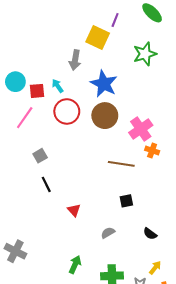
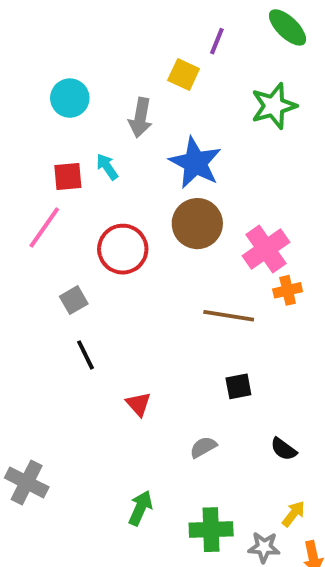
yellow square: (98, 37) -> (184, 75), size x0.7
cyan circle: (15, 82) -> (70, 98), moved
red circle: (67, 111) -> (123, 249), moved
orange cross: (152, 151) -> (288, 290), turned -32

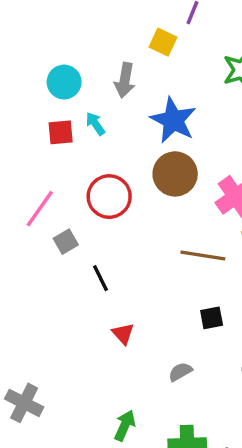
cyan circle: (70, 98) -> (64, 82), moved
pink line: (44, 228) -> (40, 209), moved
black line: (85, 355) -> (100, 278), moved

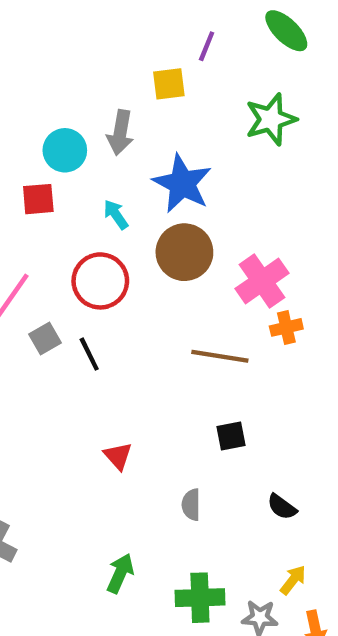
yellow square: (163, 42) -> (169, 84), turned -32
cyan circle: (64, 82) -> (65, 150), moved
cyan arrow: (95, 124) -> (116, 215), moved
black line: (100, 278) -> (89, 354), moved
gray semicircle: (180, 372) -> (191, 505), turned -60

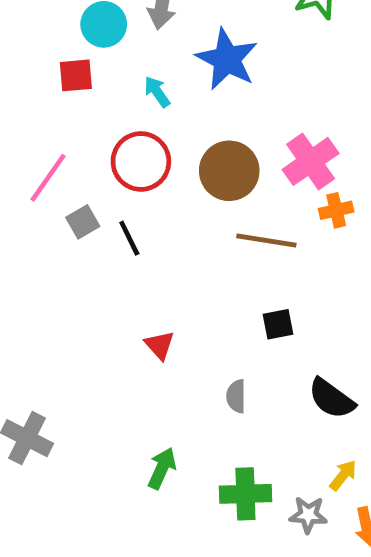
brown circle: (184, 252) -> (229, 171), moved
black semicircle: (282, 507) -> (331, 399), size x1.5

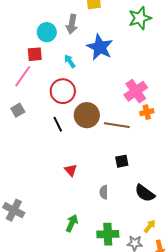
brown circle: (229, 171) -> (87, 115), moved
pink line: (48, 178) -> (23, 76), moved
gray square: (83, 222) -> (18, 110), moved

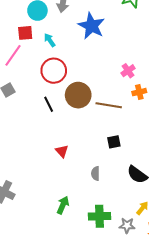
cyan arrow: (70, 61) -> (50, 40), moved
pink cross: (136, 91) -> (128, 71), size x0.6

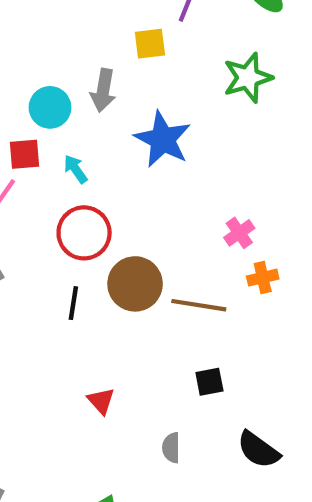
black line: (49, 104) -> (73, 303), turned 35

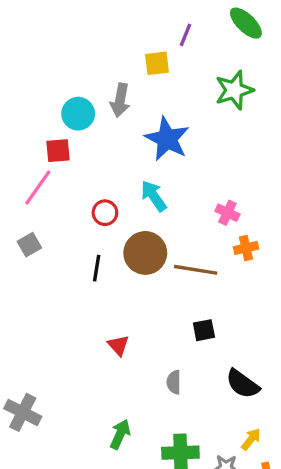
cyan arrow: (76, 169) -> (154, 196), moved, size x1.4
red circle: (84, 233) -> (105, 213), size x0.6
pink cross: (239, 233) -> (227, 213), turned -30

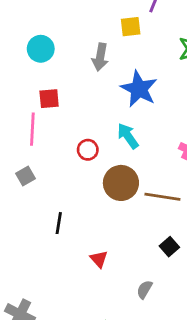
cyan circle: (78, 114) -> (41, 49), moved
pink line: (38, 188) -> (32, 129), turned -32
black line: (97, 268) -> (59, 223), moved
black square: (204, 330) -> (169, 247), turned -30
gray semicircle: (174, 382) -> (144, 289), turned 30

